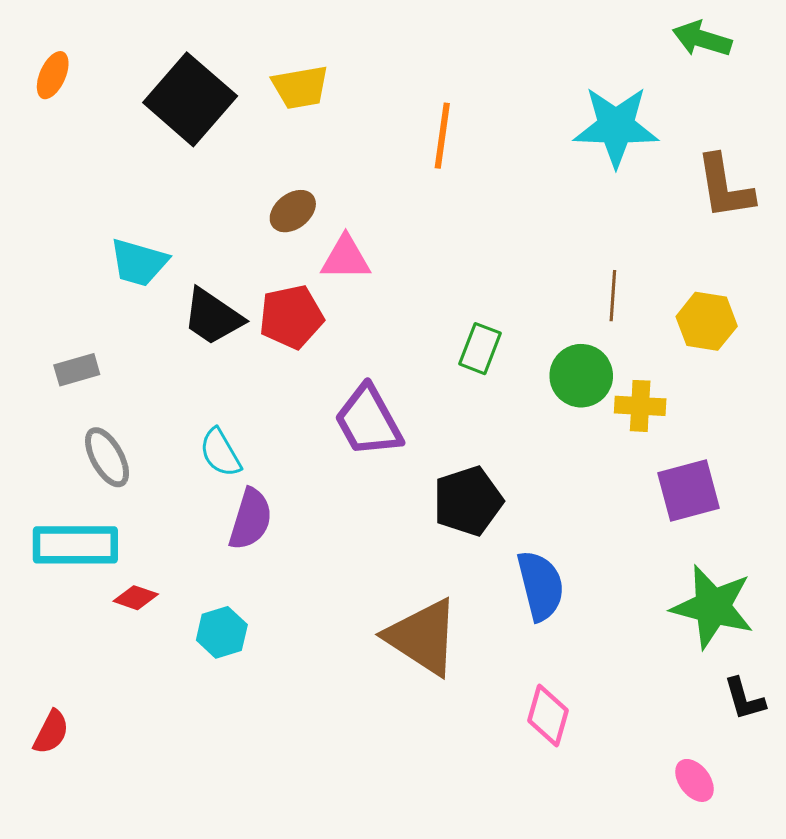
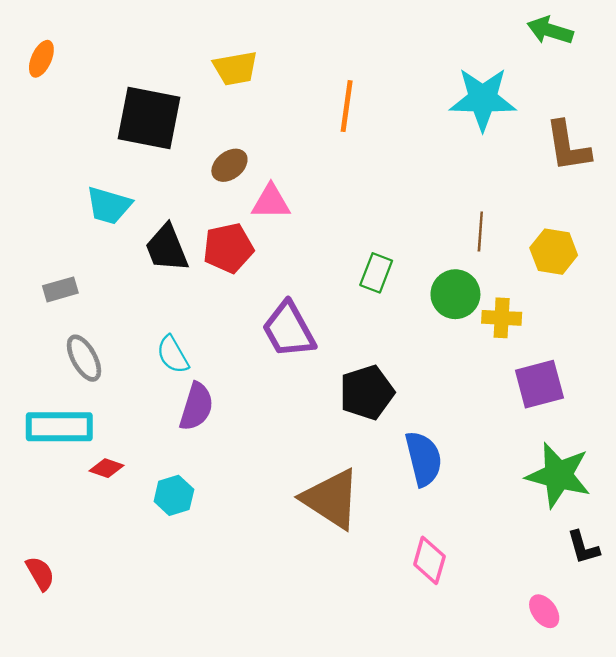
black square: (190, 99) -> (149, 118), moved, turned -30
black trapezoid: (213, 317) -> (167, 248), turned 34
red semicircle: (51, 732) -> (40, 573), turned -57

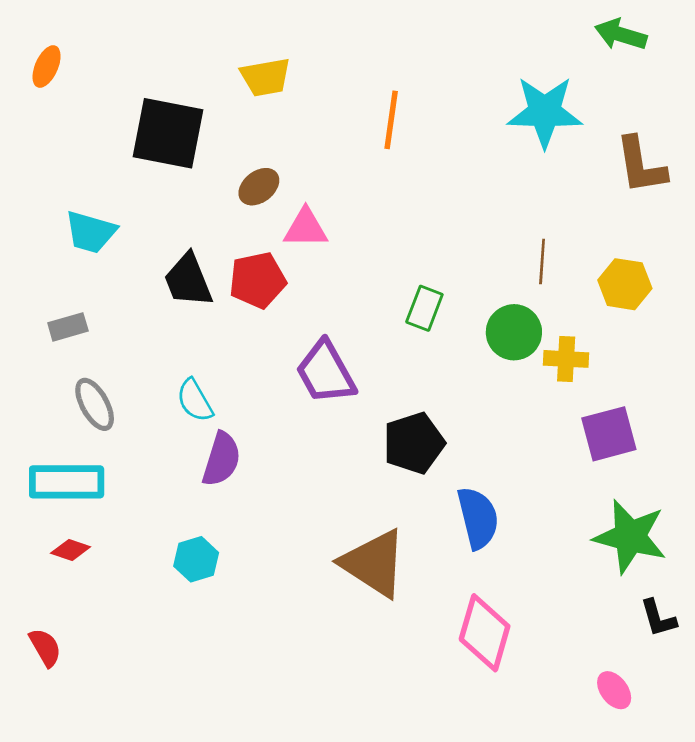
cyan trapezoid: (109, 205) -> (91, 232), moved
red diamond: (106, 468) -> (71, 550), moved
pink diamond: (429, 560) -> (485, 633), size x1.4

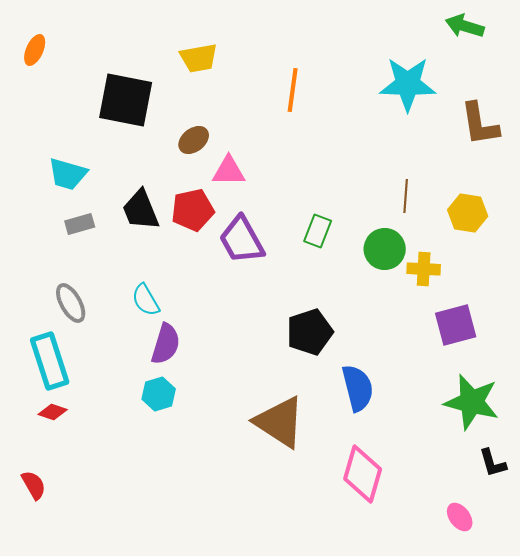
gray rectangle: (68, 327) -> (80, 224), moved
purple trapezoid: (326, 372) -> (242, 240), moved
cyan rectangle: (67, 482) -> (50, 361), turned 72
cyan hexagon: (196, 559) -> (159, 394), moved

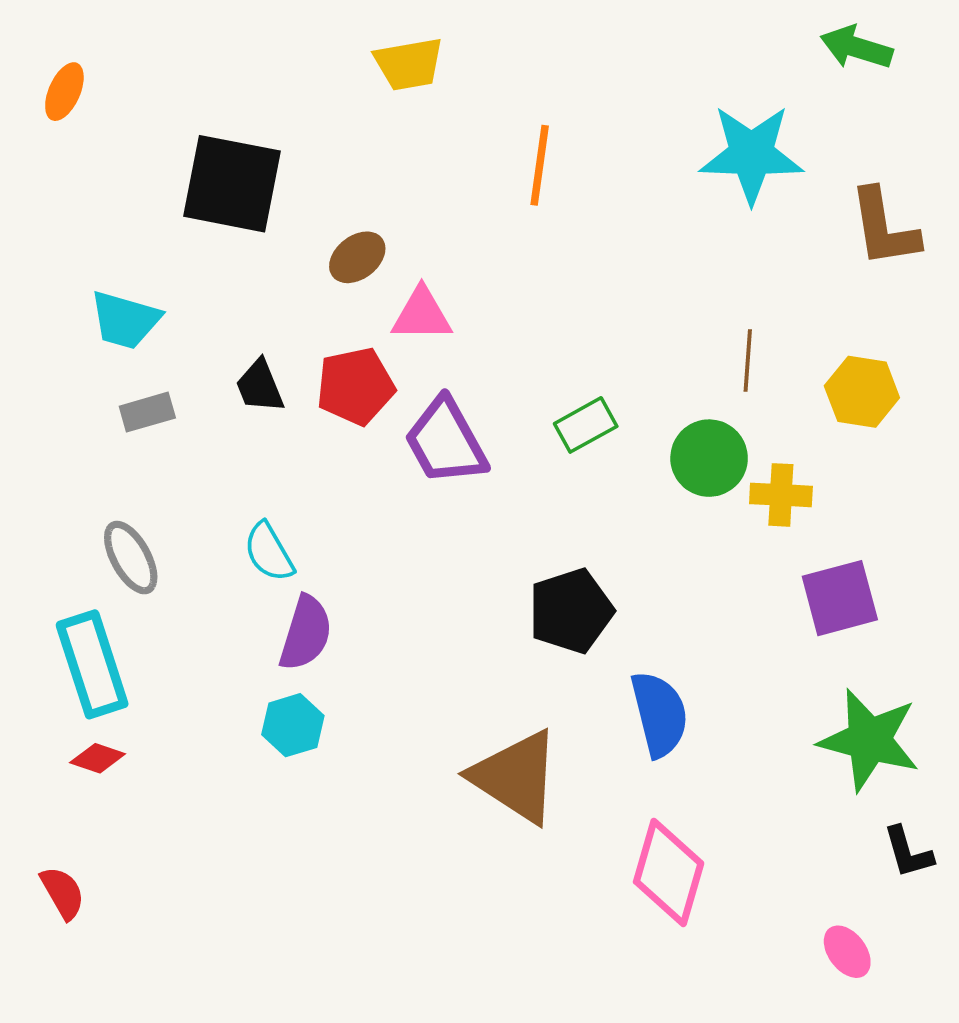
yellow trapezoid: (199, 58) -> (409, 64), moved
black trapezoid: (141, 210) -> (260, 386), size x0.7
green rectangle: (318, 231) -> (586, 425), turned 40

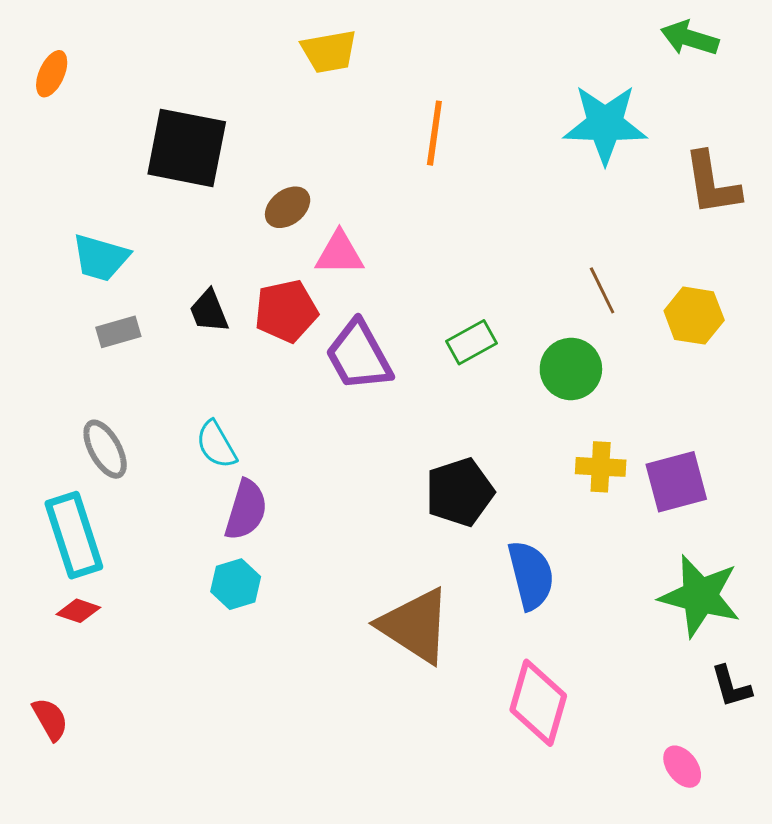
brown line: (748, 360) -> (602, 290), turned -30
yellow cross: (781, 495) -> (601, 467), moved

